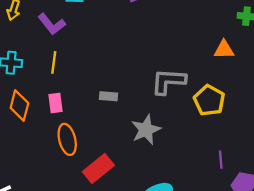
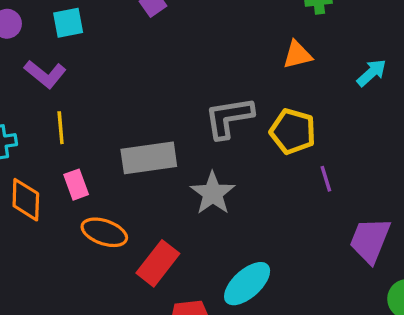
gray rectangle: (108, 96) -> (149, 158), size x2.0
orange ellipse: (67, 139) -> (104, 232), turned -44
purple line: (221, 160) -> (326, 179), moved

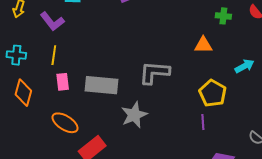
yellow pentagon: (293, 131) -> (213, 93), moved
pink rectangle: (76, 185) -> (63, 82), moved

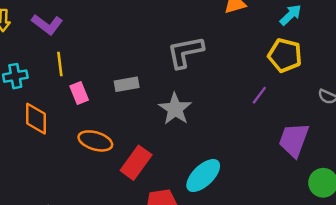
gray rectangle: (102, 85) -> (127, 84), size x0.6
yellow pentagon: (213, 93) -> (285, 55), moved
purple line: (203, 122) -> (259, 95), turned 56

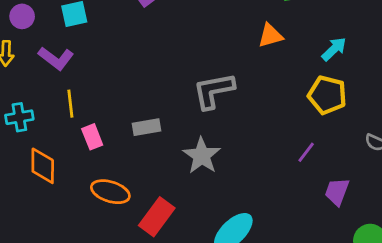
purple line: (259, 95) -> (306, 152), moved
purple trapezoid: (294, 140) -> (337, 192), size x0.7

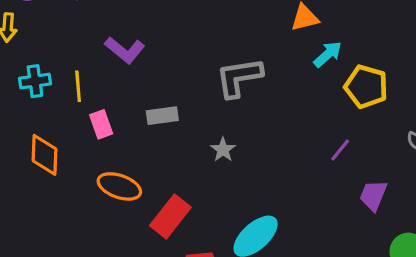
cyan arrow: (334, 49) -> (328, 54), moved
purple L-shape: (56, 58) -> (125, 50), moved
cyan cross: (19, 117) -> (35, 81), moved
gray star: (202, 156) -> (223, 150), size x0.6

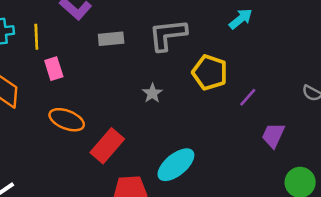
yellow pentagon: (366, 87) -> (210, 72), moved
gray rectangle: (162, 116) -> (111, 39), moved

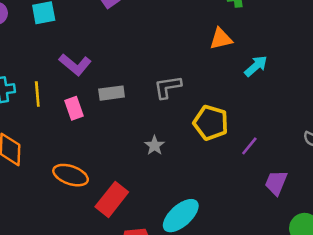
cyan arrow: (241, 19) -> (256, 66), moved
gray L-shape: (168, 35) -> (168, 87), size x0.7
pink rectangle: (54, 69) -> (74, 108), moved

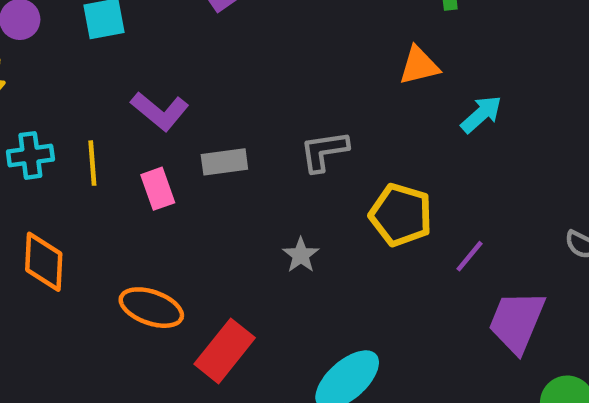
purple trapezoid: (276, 183) -> (517, 322), size x1.4

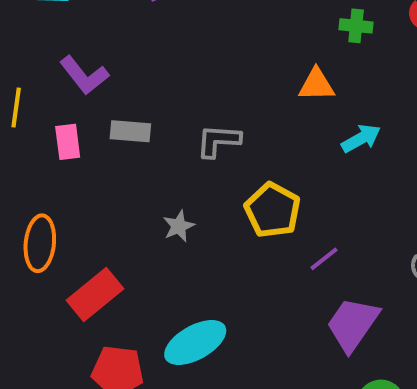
orange ellipse: (151, 308) -> (40, 243), turned 64

